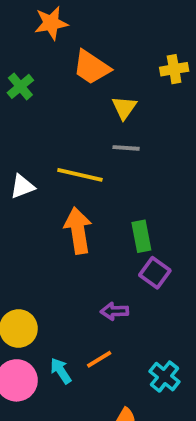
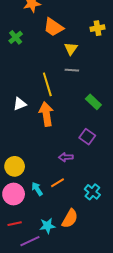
yellow line: (80, 175) -> (47, 84), turned 60
white triangle: (22, 186) -> (20, 104), moved
green rectangle: (141, 236) -> (93, 102), moved, turned -35

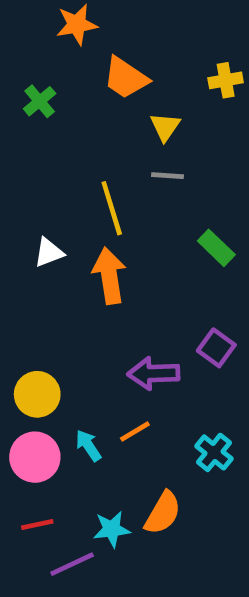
purple square: (87, 137) -> (216, 348), moved
purple arrow: (66, 157) -> (154, 373), size x1.5

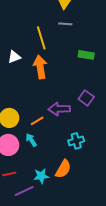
green rectangle: (216, 248) -> (86, 55), turned -35
orange line: (135, 432) -> (37, 121), moved
cyan cross: (214, 452) -> (76, 141), moved, turned 35

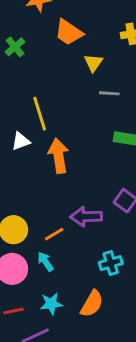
gray line: (65, 24) -> (109, 93), moved
yellow line: (41, 38) -> (40, 114), moved
cyan star: (41, 176) -> (51, 304), moved

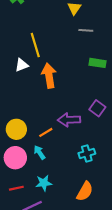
orange semicircle: (92, 304) -> (85, 191), moved

